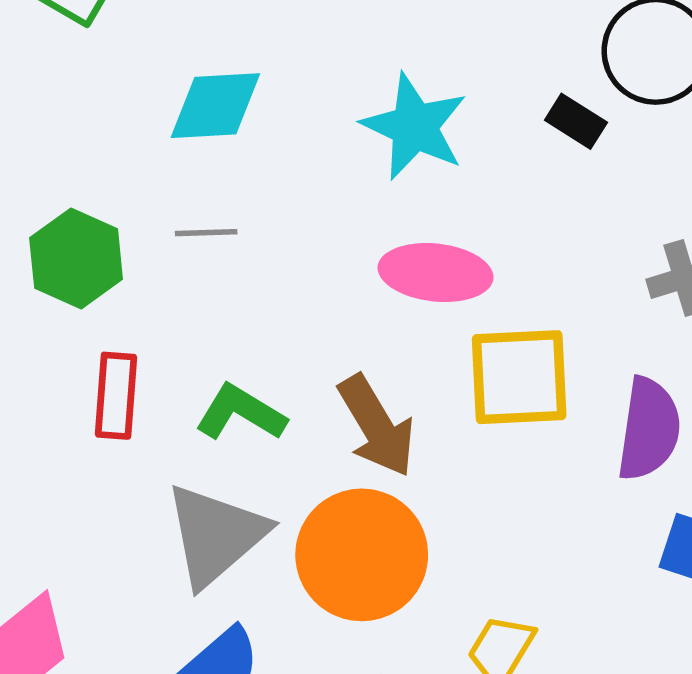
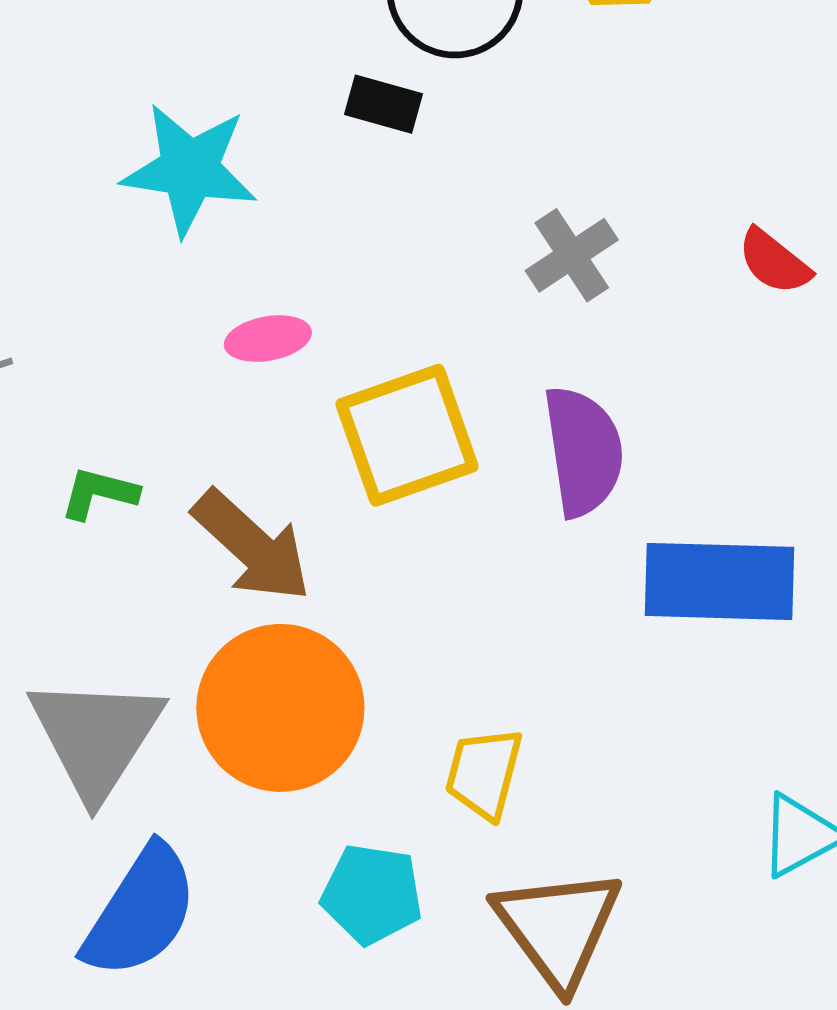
pink ellipse: (436, 273) -> (268, 339), size x0.6
green L-shape: (241, 413) -> (99, 493), moved, size x0.7

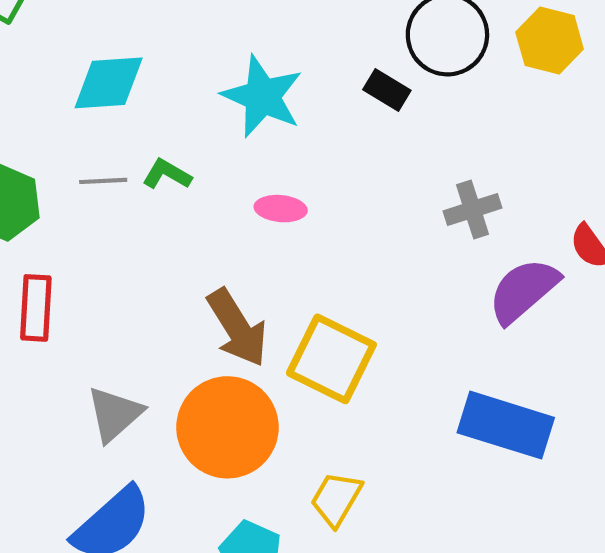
yellow square: (407, 435) -> (331, 359), moved, turned 30
purple semicircle: (583, 451) -> (524, 291), moved, turned -138
green L-shape: (99, 493) -> (167, 174), moved
gray triangle: (96, 737) -> (115, 414), size x0.7

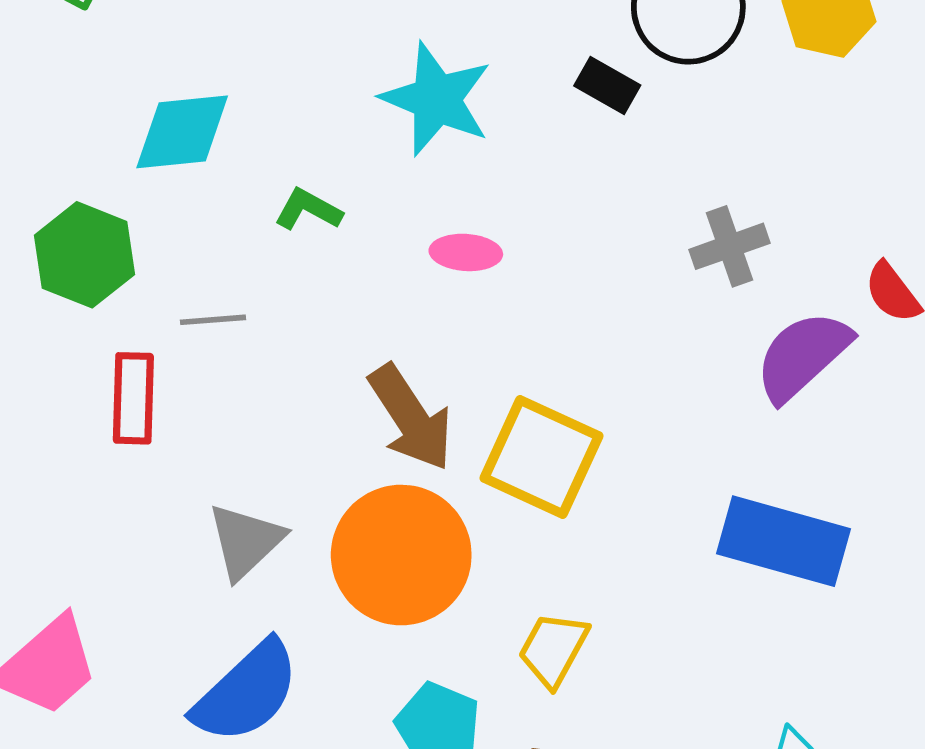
cyan diamond: (109, 83) -> (182, 132), moved
gray line: (103, 181) -> (213, 320), moved

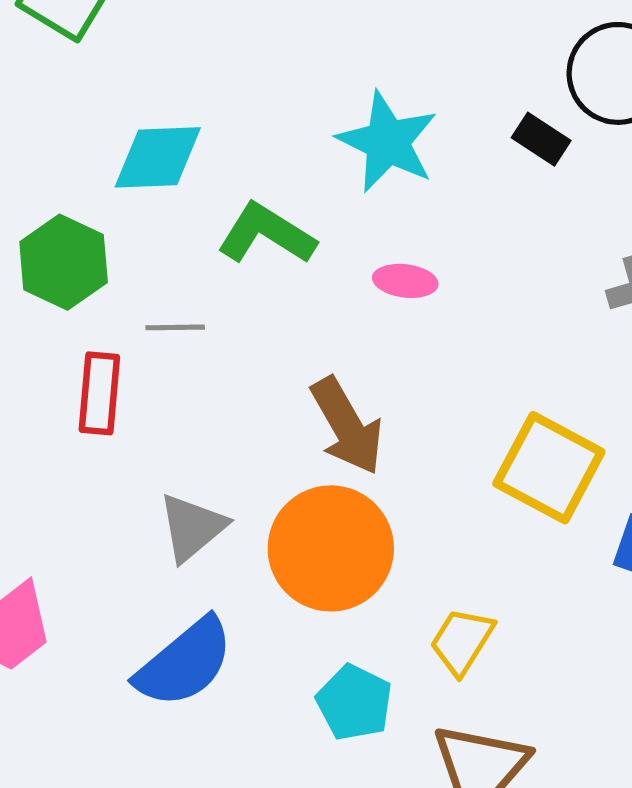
green L-shape: (308, 210) -> (266, 234), size x1.6
yellow square: (541, 457) -> (549, 468), moved

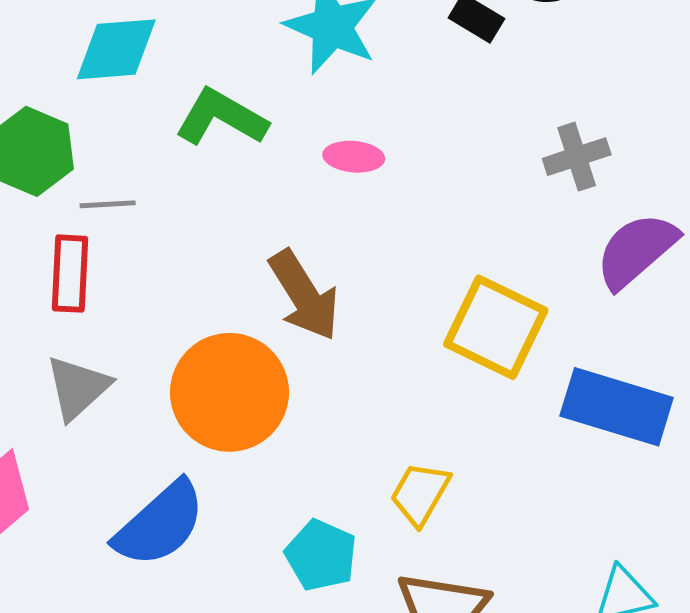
gray line: (175, 327) -> (108, 204), moved
gray triangle: (192, 527) -> (78, 388), moved
orange circle: (331, 548) -> (229, 392), moved

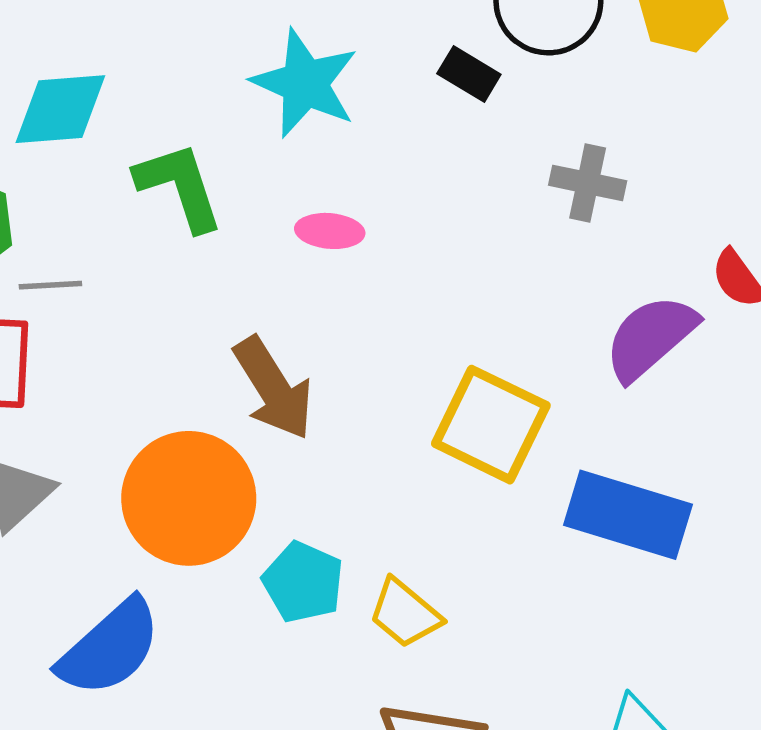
green L-shape: (221, 117) -> (180, 186), turned 42
gray cross: (577, 157) -> (588, 183), moved, turned 30
yellow trapezoid: (420, 494) -> (405, 613), turned -80
cyan pentagon: (321, 555) -> (303, 582), moved

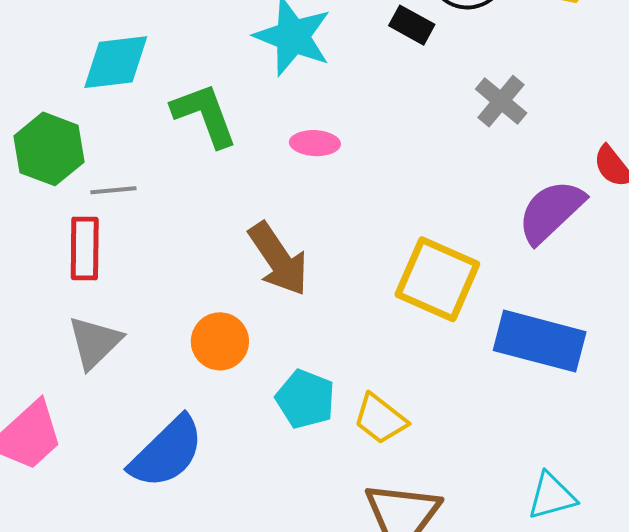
gray cross: (588, 183) -> (501, 101), turned 30
orange circle: (189, 498) -> (220, 341), size x0.6

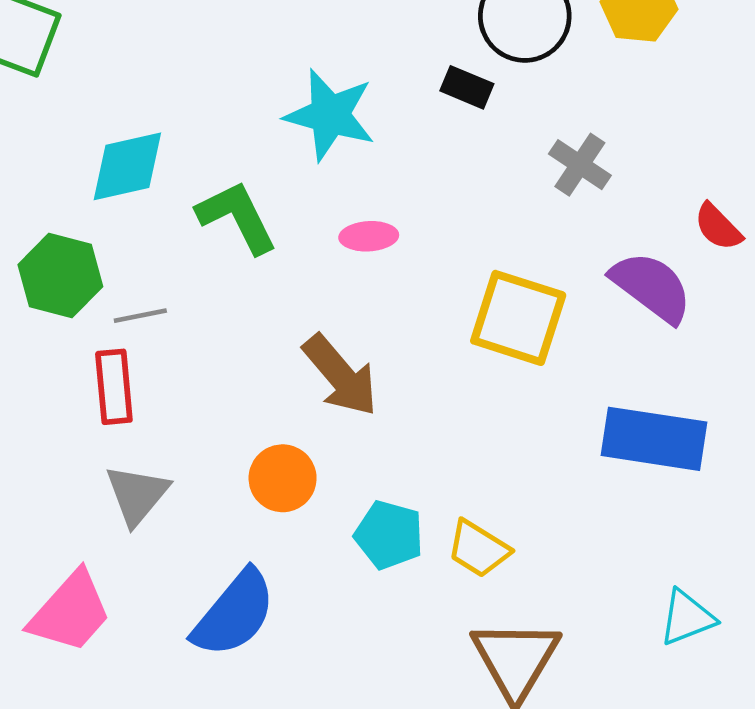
purple semicircle: (551, 211) -> (651, 287), turned 86
yellow square: (437, 279) -> (518, 318), moved

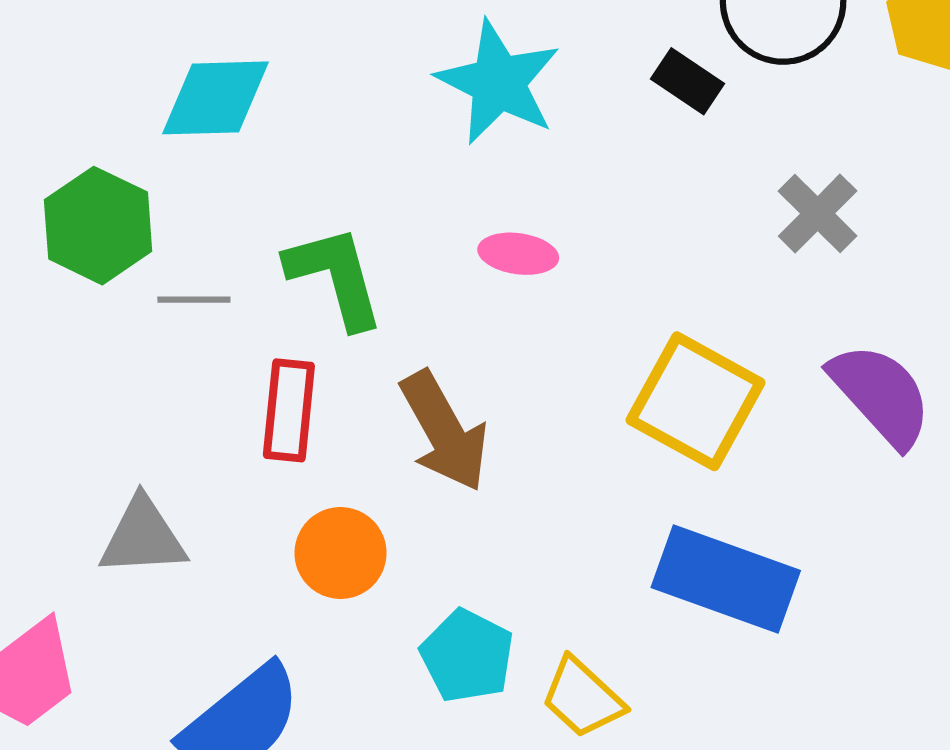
green L-shape: (237, 217) -> (335, 277), moved
red rectangle: (114, 387) -> (289, 410), moved
blue rectangle: (654, 439) -> (726, 579), moved
gray triangle: (137, 495) -> (143, 537), turned 36

